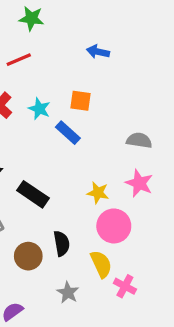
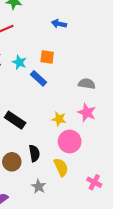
pink cross: (125, 286) -> (94, 182), moved

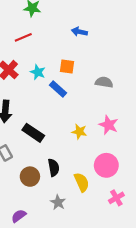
gray semicircle: (87, 84) -> (104, 82), moved
pink circle: (70, 141) -> (106, 165), moved
pink cross: (94, 182) -> (116, 198), turned 32

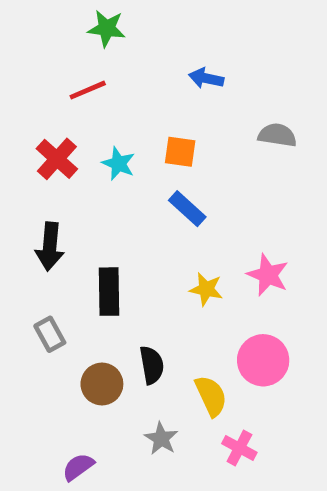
gray semicircle: (104, 82) -> (277, 135), moved
blue rectangle: (58, 89) -> (187, 209), moved
black rectangle: (33, 133) -> (109, 292), turned 55
pink cross: (116, 198) -> (239, 448), moved, turned -32

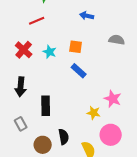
yellow star: (206, 289) -> (94, 113), moved

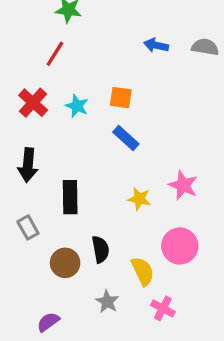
blue arrow: (87, 16) -> (156, 45), moved
red line: (37, 21) -> (55, 54), turned -35
gray semicircle: (117, 40) -> (205, 47), moved
yellow star: (94, 113) -> (139, 199), moved

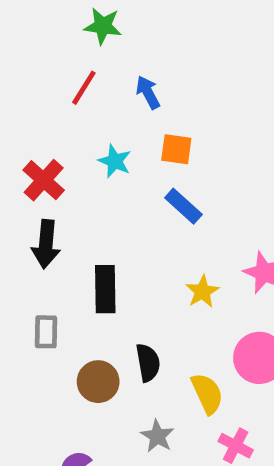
blue arrow: (156, 45) -> (148, 92), moved, turned 50
red cross: (33, 103) -> (44, 180), moved
yellow star: (139, 199) -> (202, 292), turned 30
gray rectangle: (28, 227) -> (46, 332), turned 30

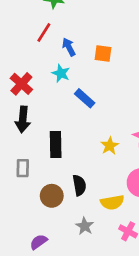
blue arrow: (148, 92) -> (69, 47), moved
orange square: (176, 149) -> (103, 54), moved
blue rectangle: (183, 206) -> (85, 98), moved
yellow semicircle: (207, 393) -> (112, 202), turned 105

